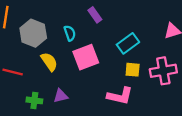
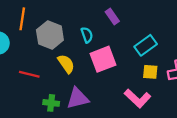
purple triangle: (61, 96) -> (78, 98), size x1.5
pink L-shape: (120, 96) -> (138, 98), turned 30

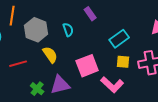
pink square: (103, 59) -> (87, 66), moved
red line: (29, 74) -> (18, 64), turned -30
green cross: (51, 103) -> (37, 89), turned 32

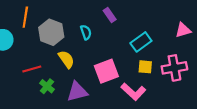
green cross: (37, 89) -> (47, 86), moved

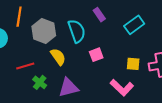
cyan semicircle: (86, 32) -> (77, 31), size x1.6
cyan rectangle: (141, 42) -> (134, 25), moved
pink square: (106, 71) -> (96, 55), moved, size x0.6

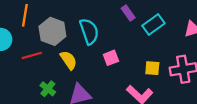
purple rectangle: (99, 15) -> (128, 13), moved
red line: (25, 66) -> (32, 55), moved

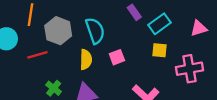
yellow semicircle: (68, 60) -> (86, 59), moved, turned 36
yellow square: (152, 68) -> (160, 50), moved

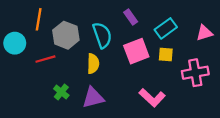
purple rectangle: (134, 12) -> (131, 17), moved
pink square: (117, 57) -> (136, 51), moved, size x1.6

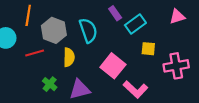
cyan rectangle: (166, 28) -> (135, 24), moved
pink triangle: (204, 33) -> (177, 16), moved
pink square: (136, 51) -> (113, 66), moved, turned -30
yellow semicircle: (93, 64) -> (69, 57), moved

